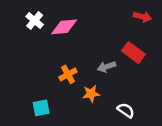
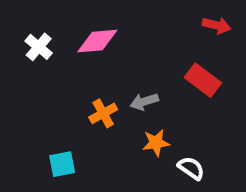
white cross: (35, 20) -> (39, 47), moved
gray arrow: (106, 67) -> (144, 102), moved
orange star: (91, 94) -> (156, 143), moved

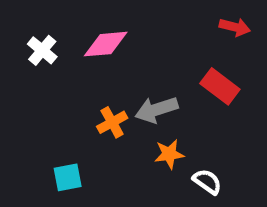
gray arrow: (144, 102) -> (156, 110), size x1.4

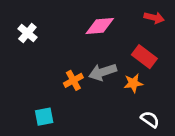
pink diamond: (106, 44) -> (100, 26), moved
orange star: (169, 154) -> (133, 83), moved
white semicircle: (207, 182) -> (150, 119), moved

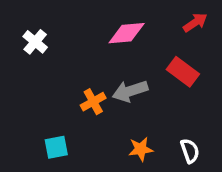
red arrow: (154, 18) -> (195, 23), turned -48
orange star: (133, 83) -> (141, 149), moved
white semicircle: (150, 119) -> (190, 151), turned 36

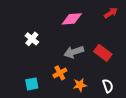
white cross: (35, 42) -> (32, 39), moved
red rectangle: (183, 72) -> (103, 53), moved
orange cross: (93, 102) -> (60, 73), moved

